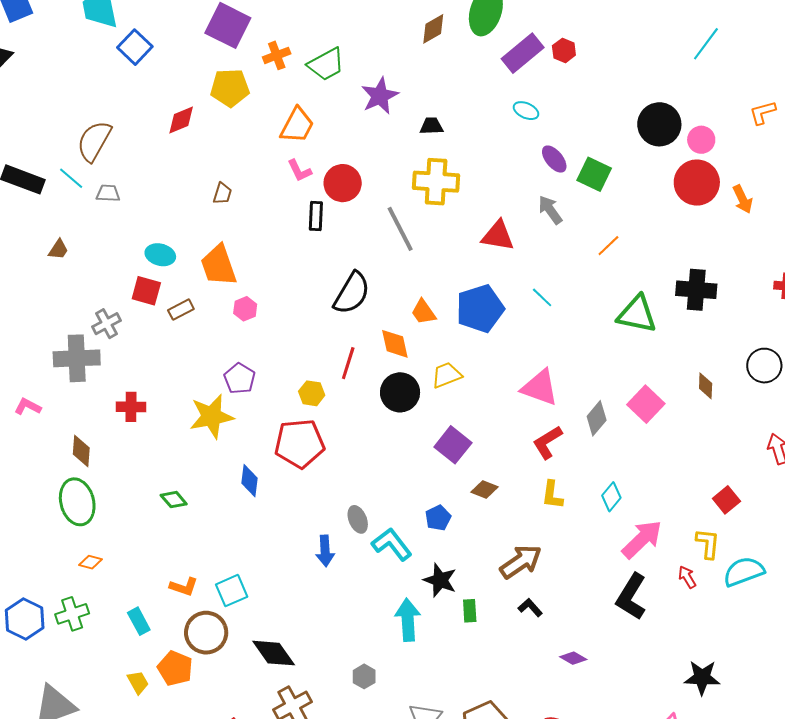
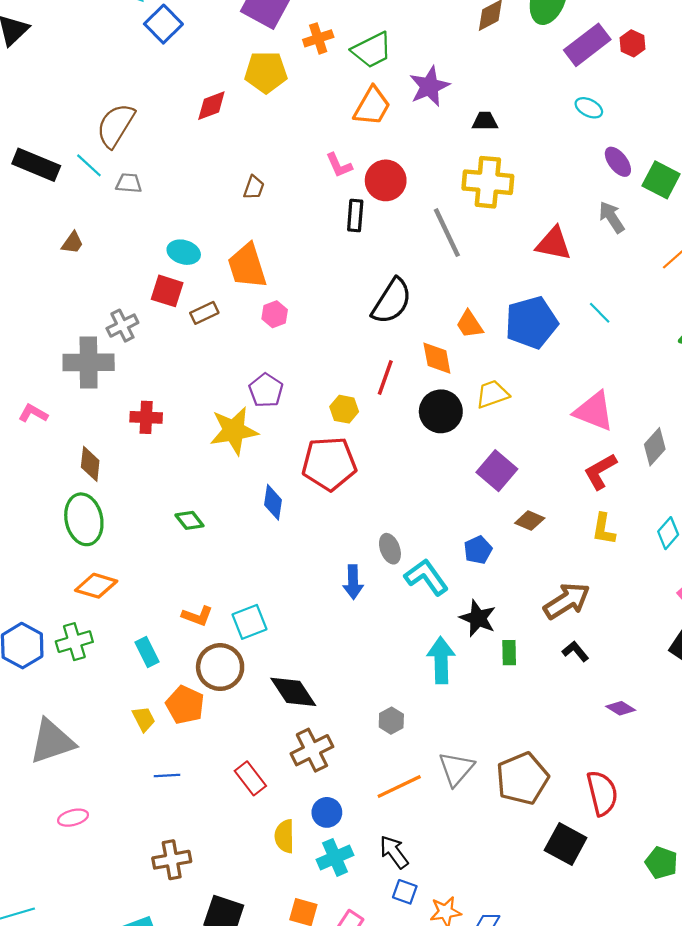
orange trapezoid: (297, 125) -> (372, 106), moved
orange diamond: (90, 562) -> (96, 586), size x1.6

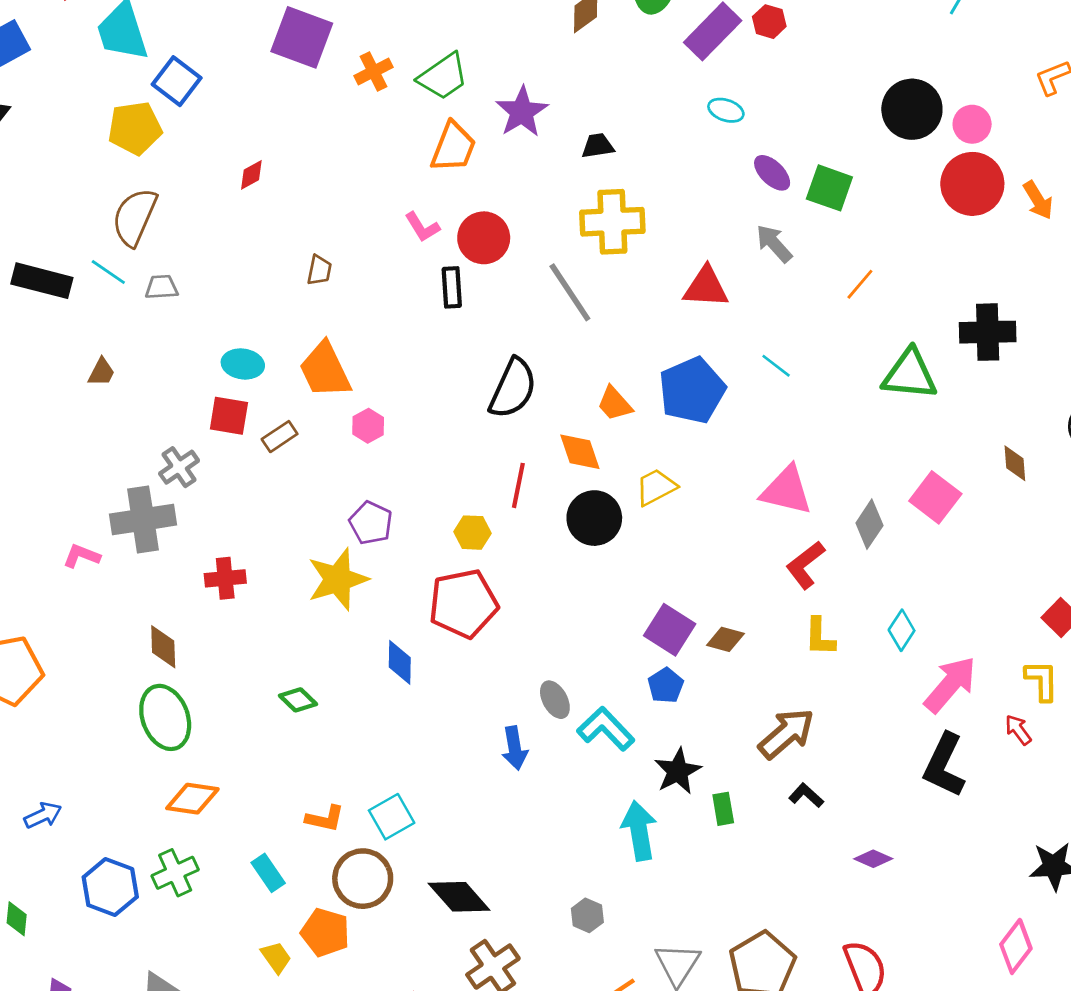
yellow pentagon: (266, 72) -> (135, 128), moved
red diamond: (211, 106) -> (251, 175), size x0.7
pink L-shape: (33, 413) -> (82, 556), moved
purple square: (497, 471) -> (670, 630), moved
black star: (478, 618) -> (678, 771), turned 30

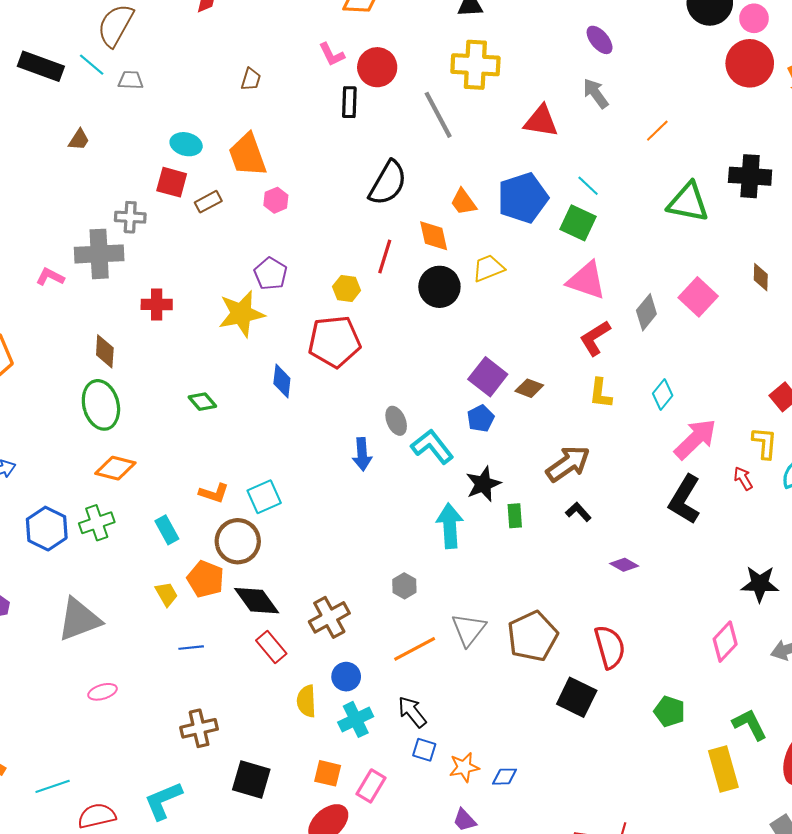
green square: (829, 188) -> (578, 223), moved
gray cross: (179, 467) -> (130, 217), turned 32
black diamond: (459, 897) -> (257, 601), moved

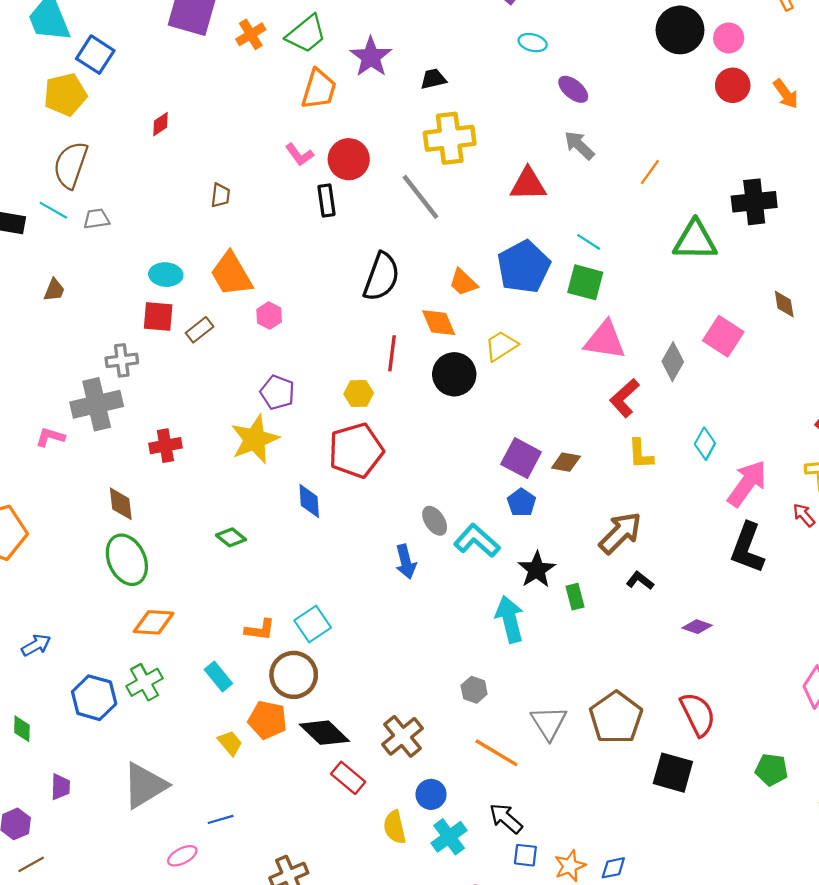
red circle: (750, 63) -> (733, 85), size x0.7
blue line: (191, 648) -> (221, 819), moved
orange line: (415, 649) -> (496, 753), turned 69

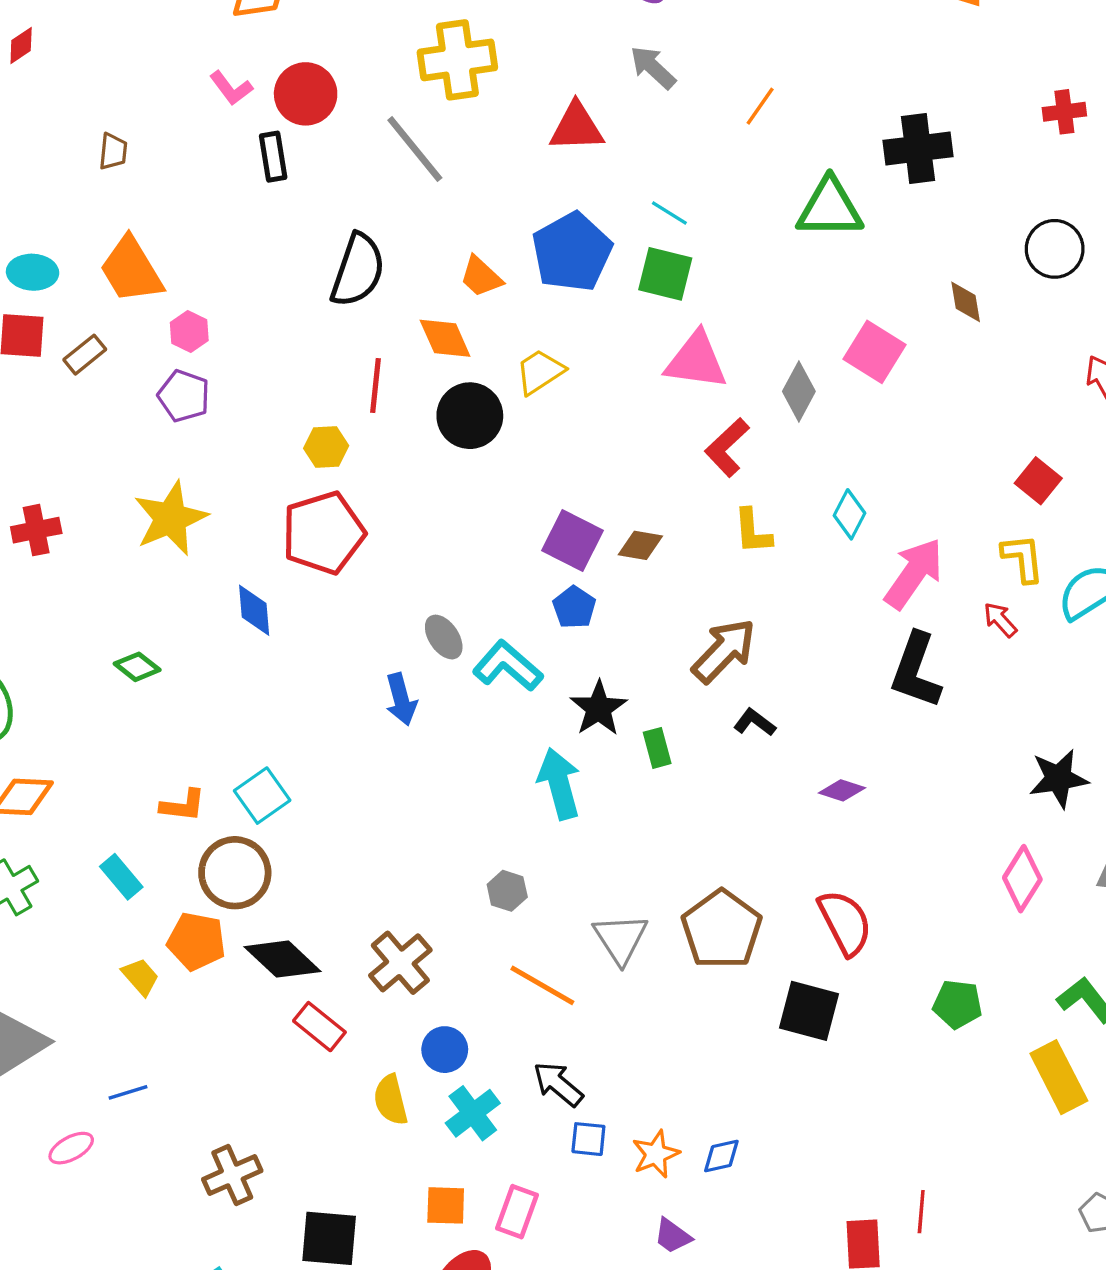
purple pentagon: (277, 392) -> (184, 396), moved

